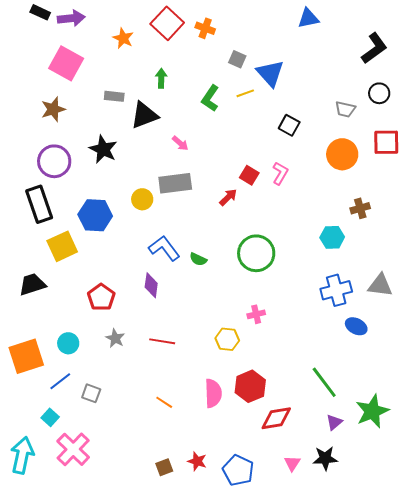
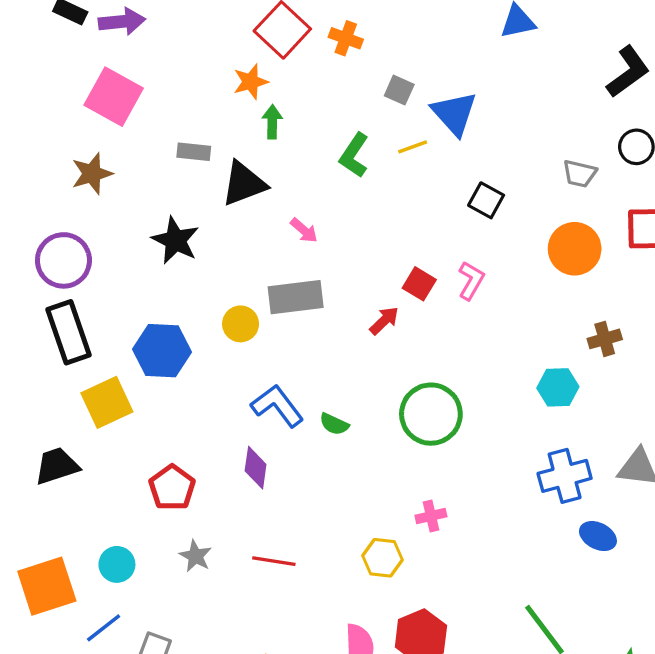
orange star: (123, 38) -> (251, 82), moved, turned 30
purple circle: (54, 161) -> (63, 260), moved

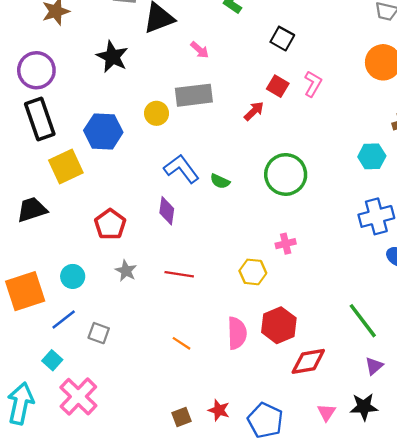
black square: (486, 200) -> (282, 39), moved

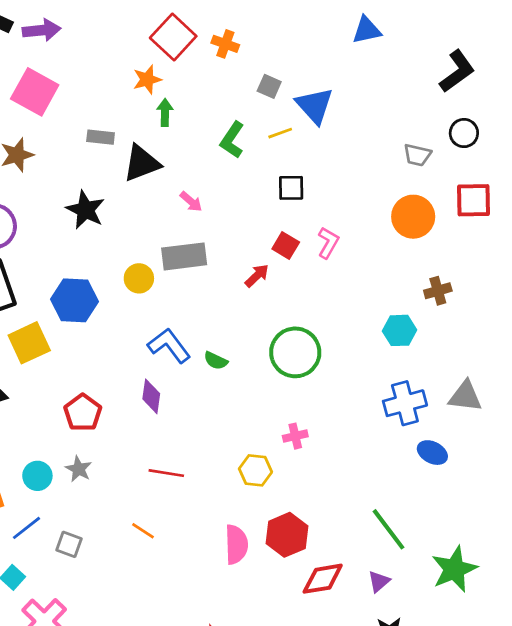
black square: (282, 39) -> (291, 188), turned -30
gray star: (126, 271) -> (79, 469), moved
orange line: (181, 343) -> (143, 531), moved
purple triangle: (374, 366) -> (379, 581), moved

